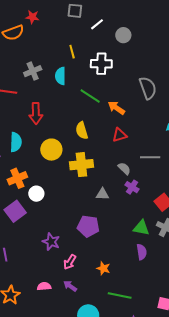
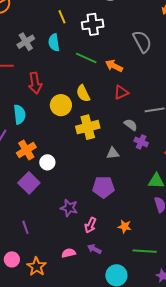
yellow circle: (51, 150) -> (61, 105), moved

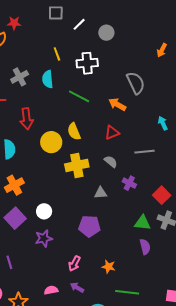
orange arrow: (114, 66) -> (117, 104), moved
gray semicircle: (131, 125) -> (111, 162), moved
white circle: (47, 162) -> (44, 211), moved
purple star: (69, 208) -> (44, 238), moved, turned -30

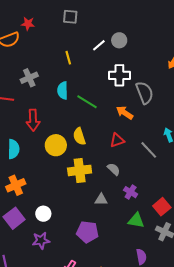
white line: (79, 24) -> (99, 45), moved
white cross: (87, 63) -> (119, 75), moved
cyan semicircle: (48, 79) -> (63, 90), moved
gray line: (145, 152) -> (149, 150), moved, turned 48
green triangle: (142, 223) -> (136, 220), moved

